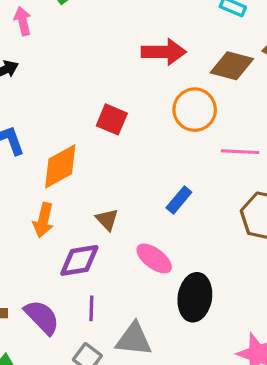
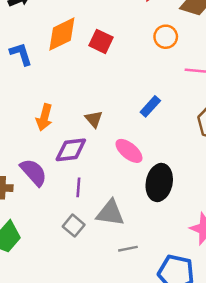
orange circle: (195, 110) -> (166, 37), size x0.7
orange diamond: (60, 166) -> (62, 34), moved
purple semicircle: (42, 317) -> (34, 172), moved

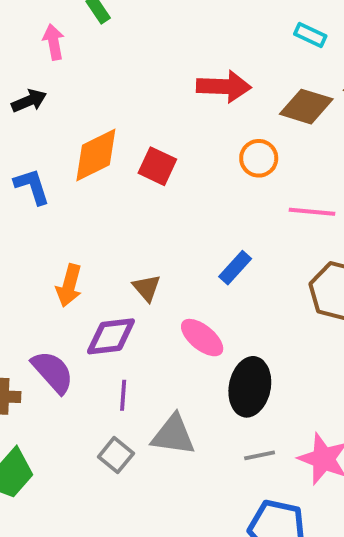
gray line: (128, 249) -> (260, 455), moved

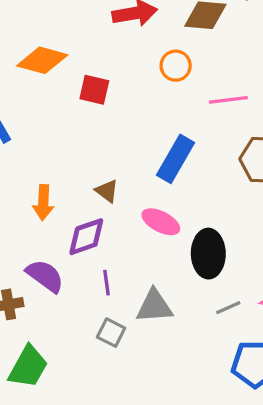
orange diamond: (96, 155) -> (42, 60), moved, turned 54
blue rectangle: (235, 268) -> (175, 159), size x1.6

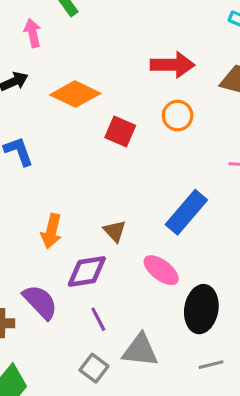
orange circle: (176, 66) -> (178, 116), moved
purple line: (107, 283) -> (98, 319), turned -30

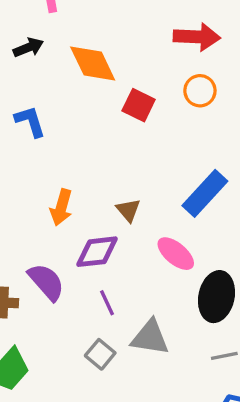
orange diamond: (75, 94) -> (93, 63), turned 36

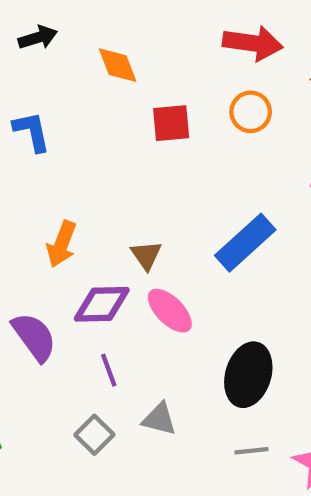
orange diamond: (93, 63) -> (118, 65), size x0.7
red square: (139, 105) -> (171, 123), turned -36
pink ellipse: (176, 254) -> (170, 311), moved
gray triangle: (150, 337) -> (159, 419), size x0.7

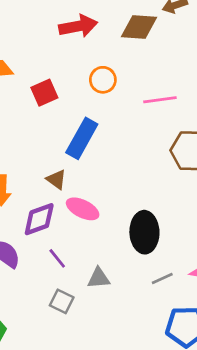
orange circle: (251, 112) -> (103, 80), moved
blue rectangle: (245, 243) -> (82, 138), moved

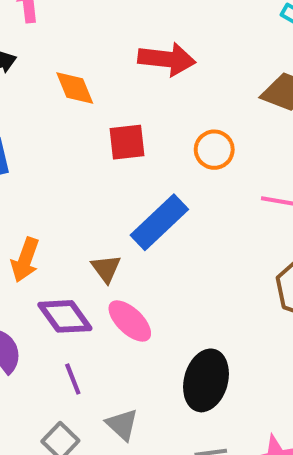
red arrow: (78, 26) -> (167, 59), moved
purple diamond: (39, 219) -> (65, 316), turned 57
gray triangle: (99, 278) -> (122, 425), turned 30

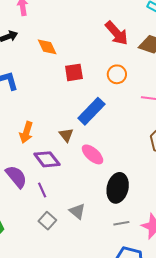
red arrow: (167, 59) -> (117, 33), moved, turned 44
pink ellipse: (130, 321) -> (93, 154), moved
purple line: (73, 379) -> (42, 190), moved

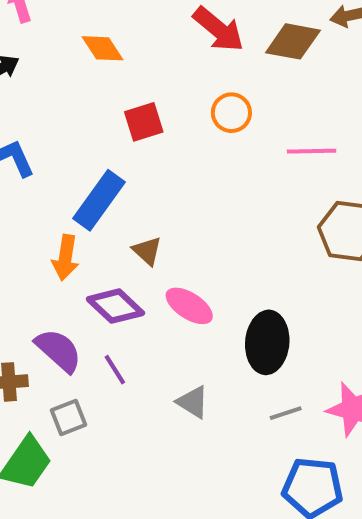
orange diamond: (47, 47) -> (103, 48), moved
blue rectangle: (91, 111) -> (99, 200), moved
pink ellipse: (93, 154) -> (189, 306), moved
gray square: (47, 221) -> (68, 417), moved, turned 36

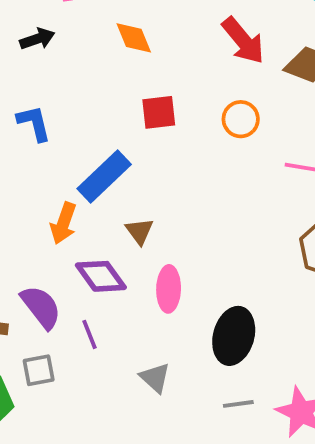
pink ellipse: (189, 306) -> (169, 289), turned 48

